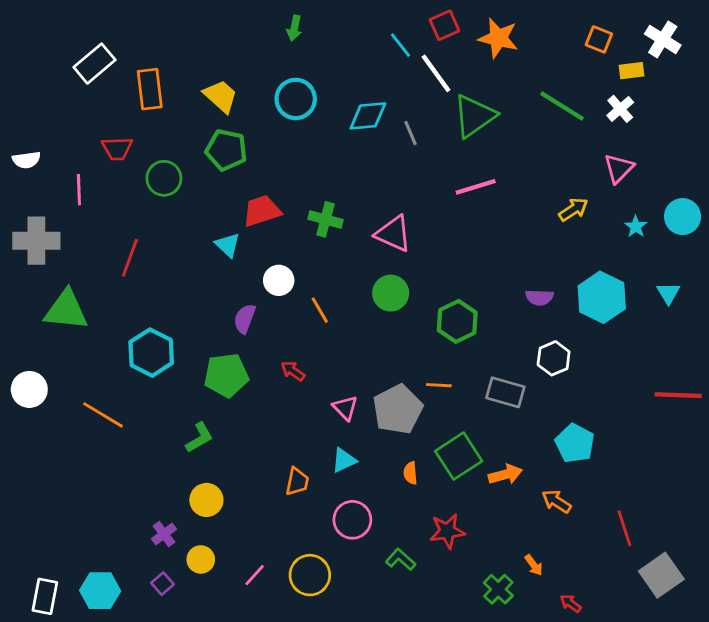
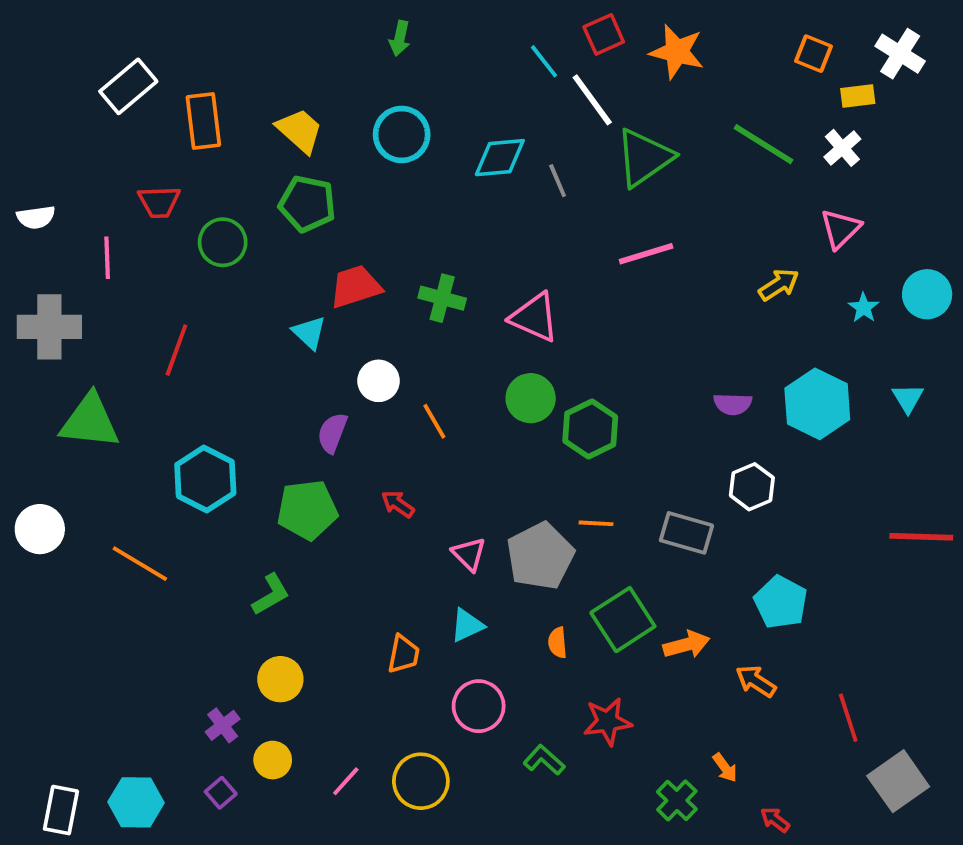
green hexagon: (457, 321) -> (590, 429), moved

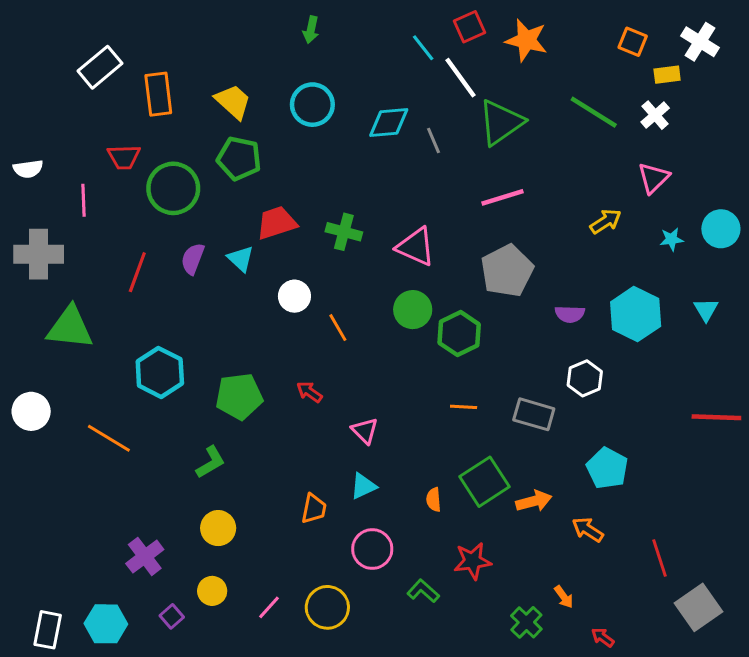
green circle: (223, 242) -> (173, 188), size x1.4
cyan star: (864, 308) -> (672, 239), turned 30
purple semicircle: (332, 433) -> (193, 259), moved
gray pentagon: (540, 556) -> (507, 271), moved
purple cross: (223, 725) -> (145, 556), moved, size x1.4

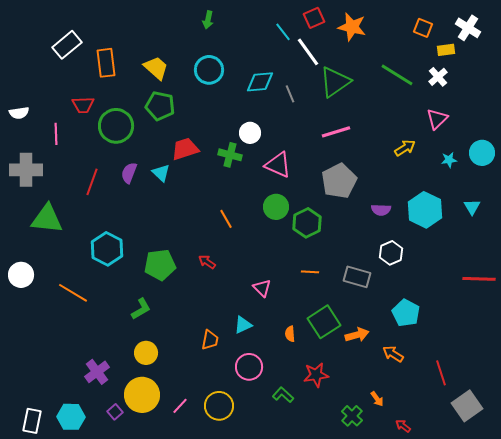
white circle: (294, 296) -> (250, 133), moved
pink triangle: (365, 431) -> (262, 288), moved
yellow circle: (212, 591) -> (142, 395), size x1.8

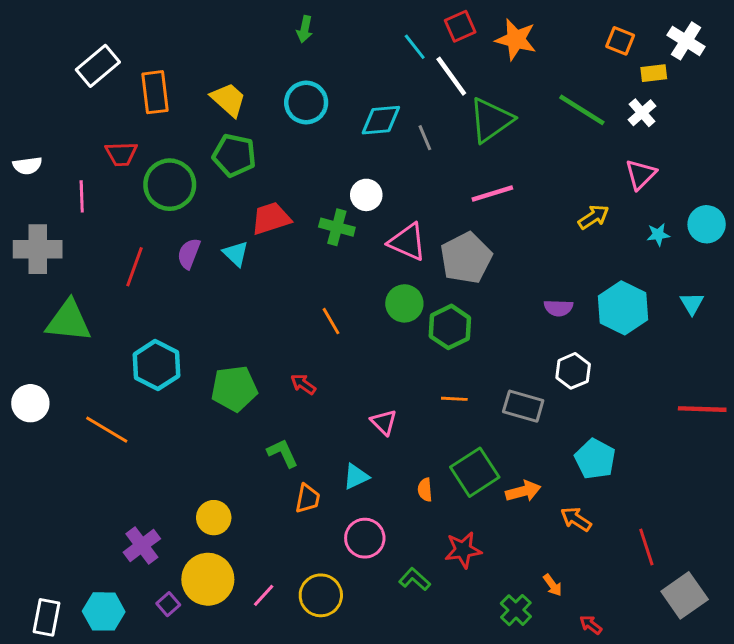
gray pentagon: (339, 181) -> (466, 258), moved
green L-shape: (141, 309) -> (283, 453), moved, turned -85

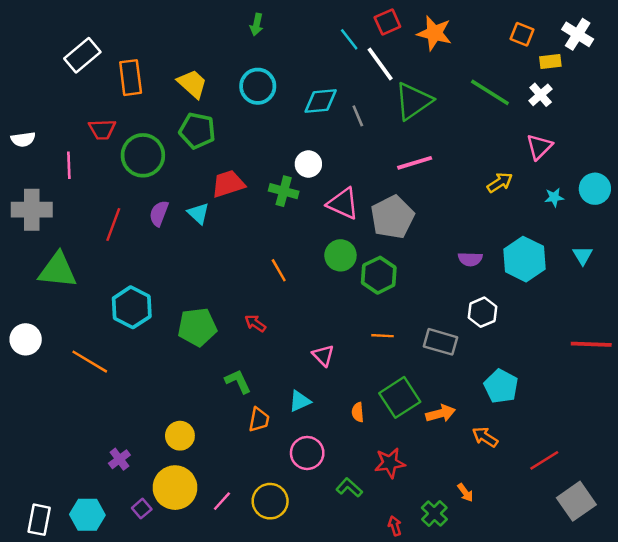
purple cross: (142, 545) -> (119, 459), size x0.7
red line: (646, 547) -> (544, 460), turned 76
red arrow: (591, 625) -> (395, 526), moved, turned 36

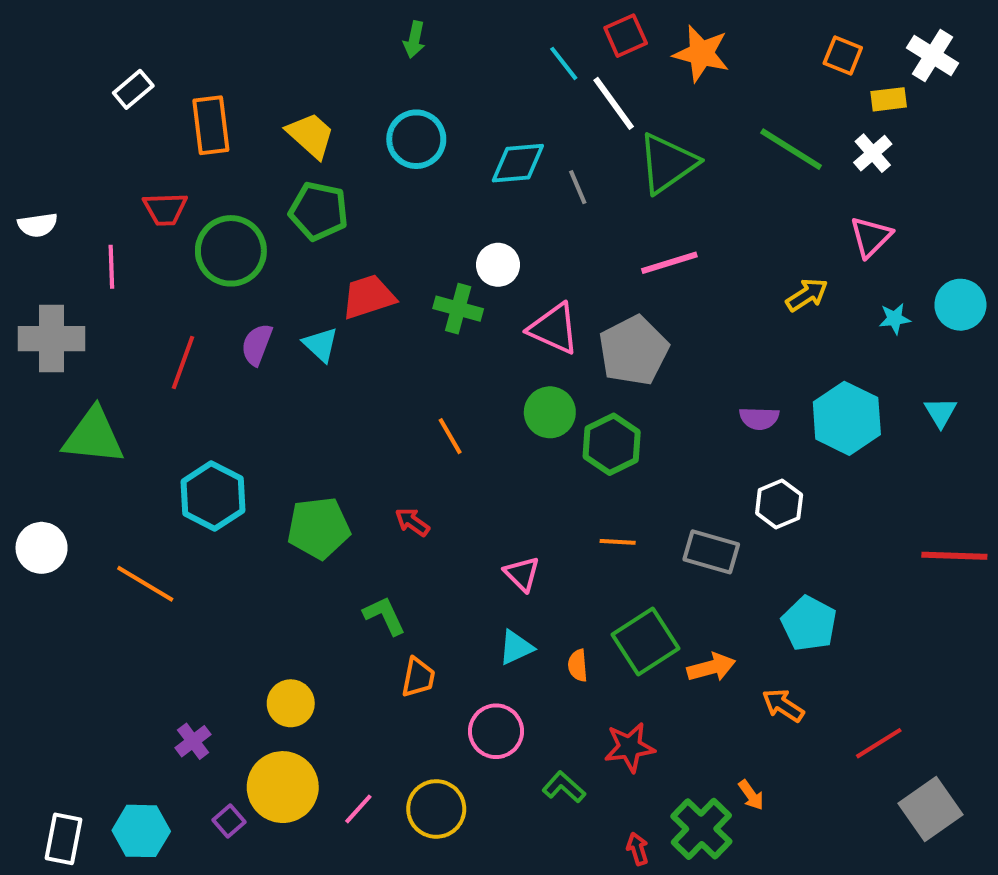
white rectangle: (82, 55) -> (133, 89), size x0.7
cyan triangle: (300, 401) -> (516, 648), moved
green cross: (434, 514) -> (701, 829), size x1.4

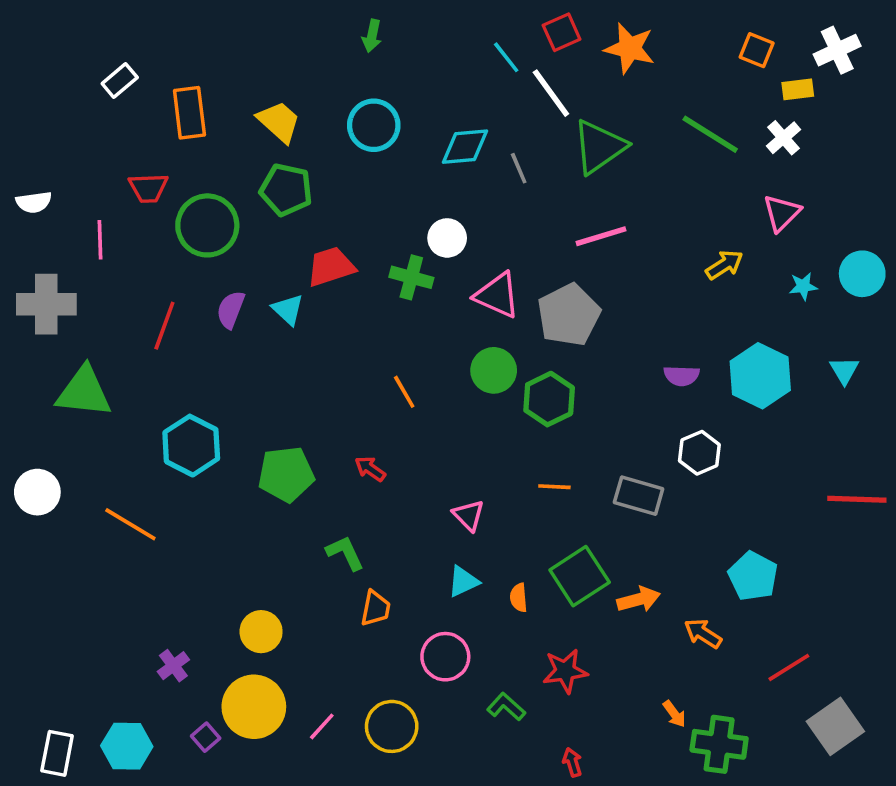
white cross: (933, 56) -> (837, 50), turned 33
cyan pentagon: (809, 624) -> (753, 576), moved
green cross: (701, 829) -> (719, 744), moved, turned -36

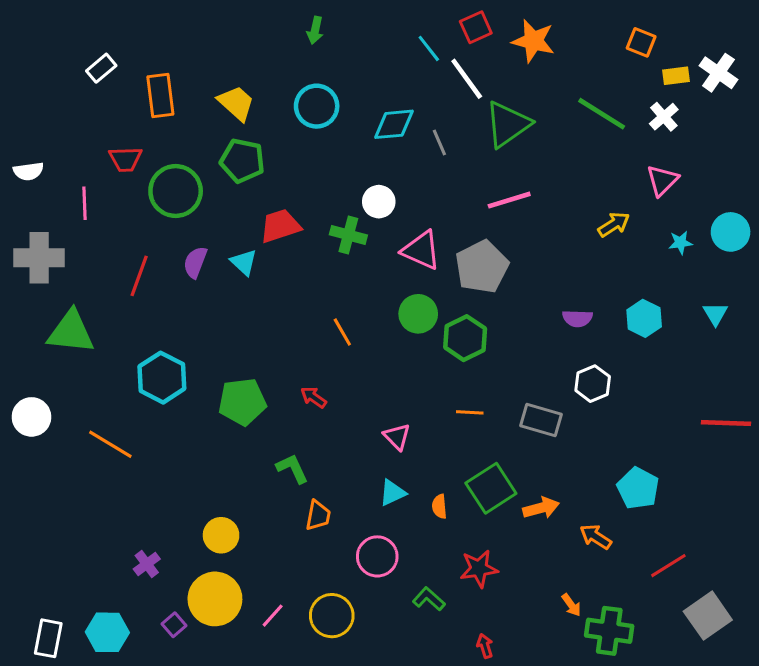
white cross: (837, 50) -> (718, 73), moved, turned -30
cyan hexagon: (760, 376) -> (644, 318), size x0.7

